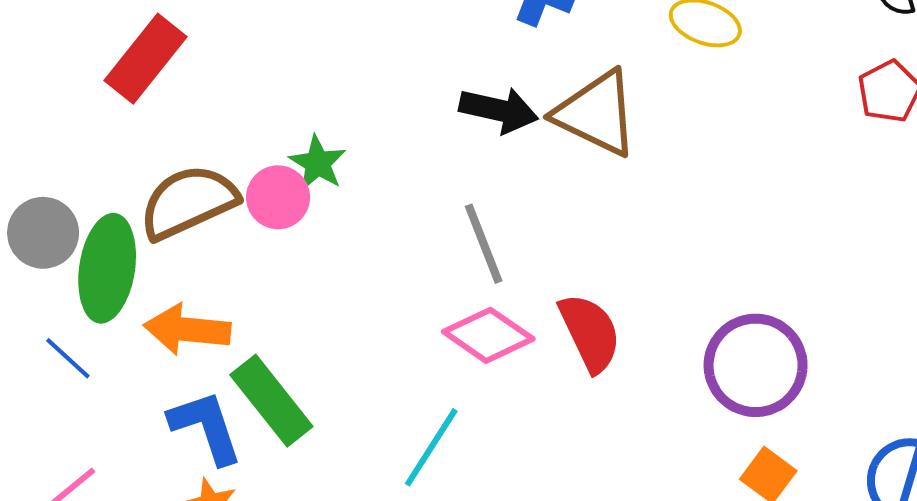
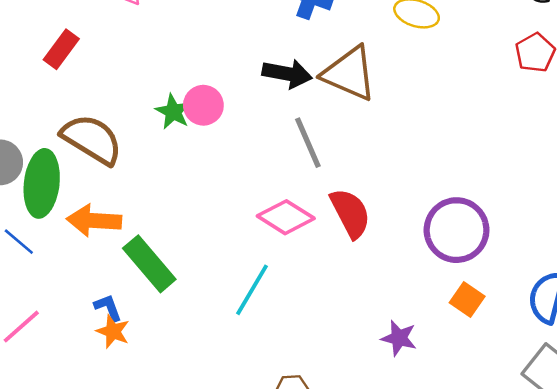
red rectangle: (146, 59) -> (61, 49), size x0.7
pink circle: (278, 197) -> (203, 105), moved
brown semicircle: (188, 202) -> (92, 139), turned 58
gray line: (484, 244) -> (308, 143), moved
blue L-shape: (206, 427) -> (108, 308), moved, size x0.6

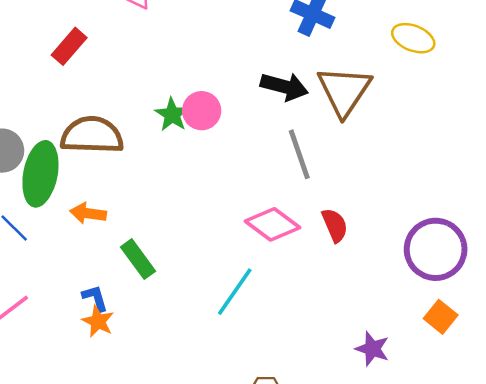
brown triangle: (349, 73) -> (344, 91), turned 36
brown semicircle: (92, 139) -> (92, 135), turned -34
red semicircle: (350, 213) -> (335, 225), size x0.7
orange arrow: (94, 221) -> (88, 213), size x0.7
green rectangle: (149, 264) -> (138, 259), size x0.7

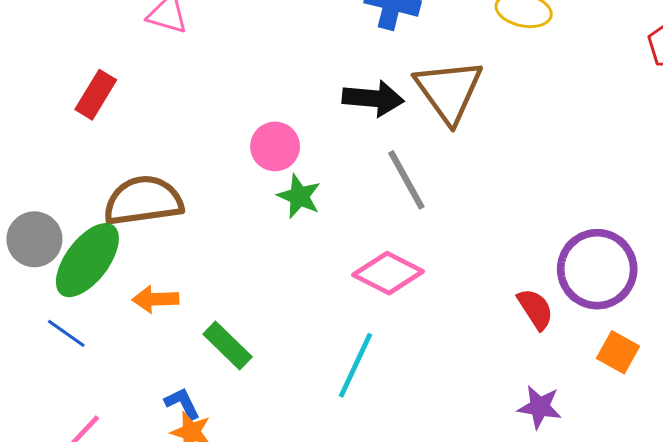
green star: (172, 115) -> (299, 196), moved
green ellipse: (40, 174) -> (87, 260), turned 36
red semicircle: (335, 225) -> (535, 309), moved

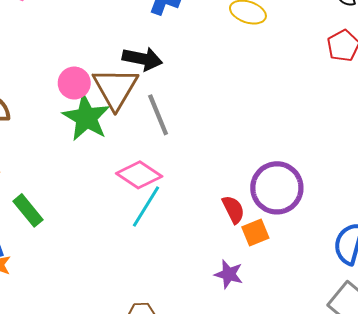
brown triangle: (449, 91) -> (115, 88), moved
green star: (299, 196) -> (86, 118), size x1.6
orange square: (618, 352) -> (255, 233), moved, turned 32
cyan line: (355, 365) -> (146, 206), moved

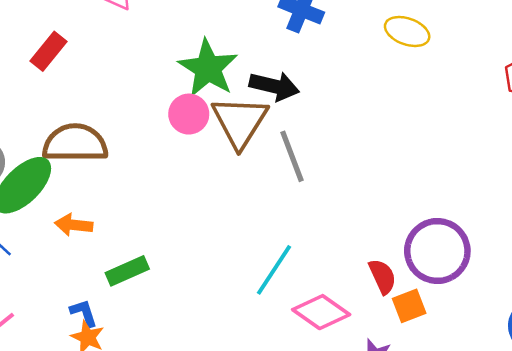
green star: (86, 118) -> (208, 68), moved
pink diamond: (139, 175) -> (321, 312), moved
green rectangle: (28, 210) -> (127, 271), turned -76

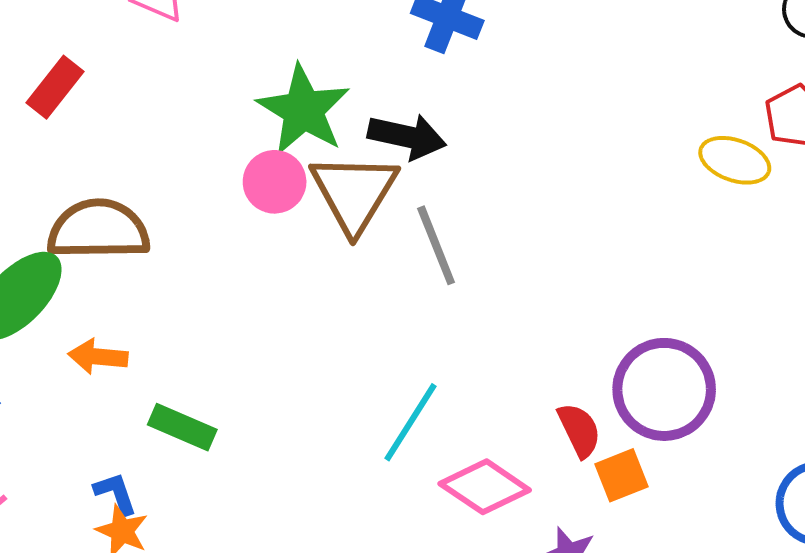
yellow ellipse: (407, 31) -> (735, 160), moved
green rectangle: (127, 271) -> (182, 427), turned 48

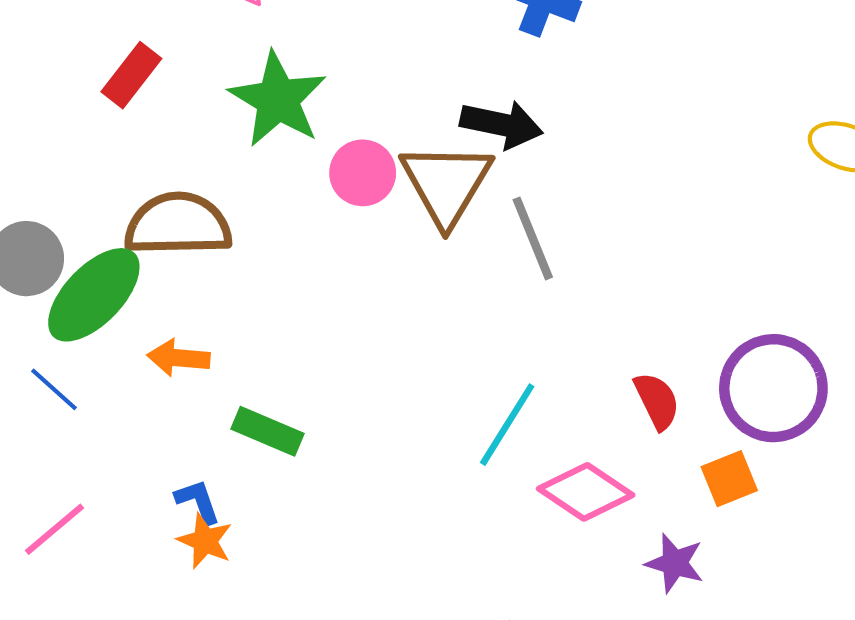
green star: (303, 110) -> (278, 99), moved
red semicircle: (579, 430) -> (657, 401), moved

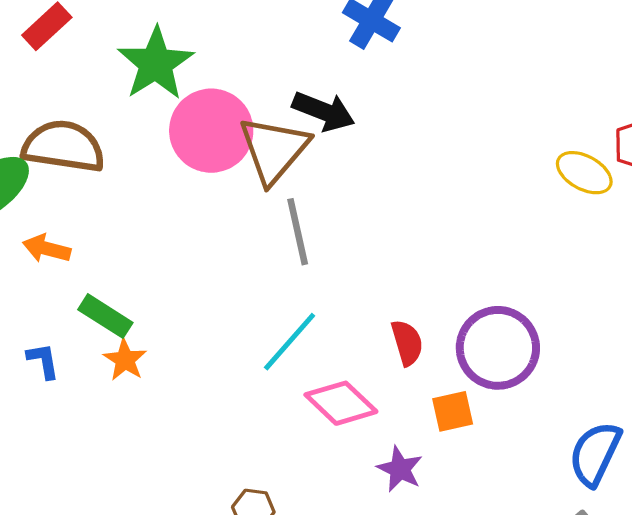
pink circle: (363, 173) -> (211, 131), size x1.6
gray line: (533, 238) -> (298, 232), moved
orange star: (205, 541) -> (125, 360), moved

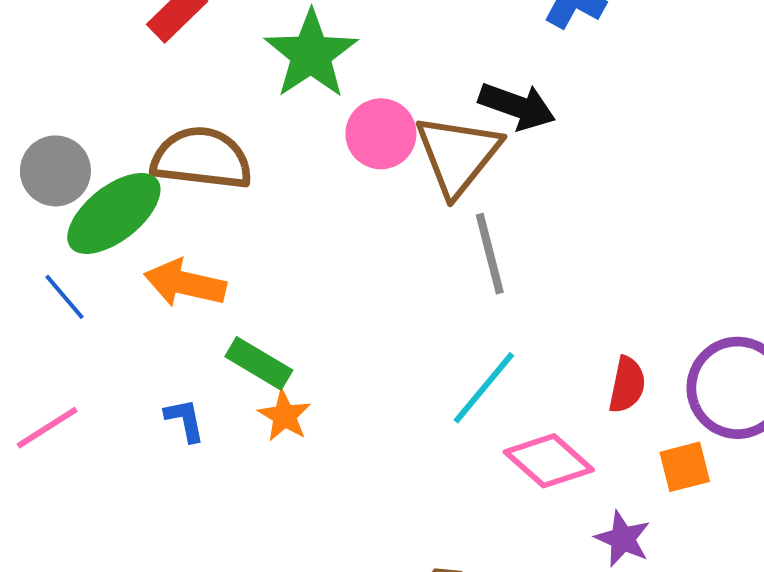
pink circle: (211, 131) -> (381, 134), size x0.7
orange arrow: (47, 249) -> (185, 283), size x1.4
red semicircle: (407, 343) -> (627, 385), turned 30

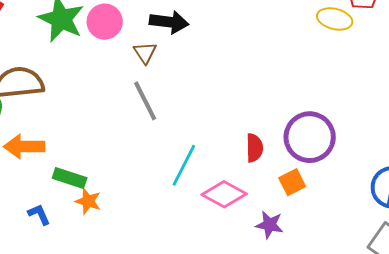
pink circle: (381, 134) -> (105, 22), moved
brown triangle: (458, 155) -> (145, 53), size x0.5
gray line: (490, 254) -> (145, 101), moved

